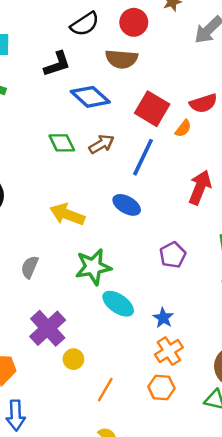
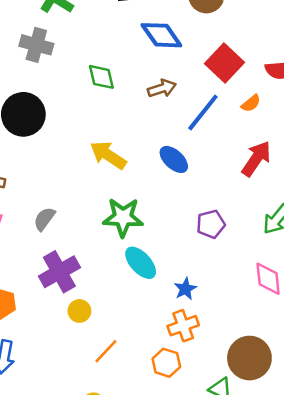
orange semicircle: (183, 128) -> (251, 103), moved
green diamond: (62, 143) -> (101, 77), moved
gray semicircle: (30, 267) -> (44, 219), moved

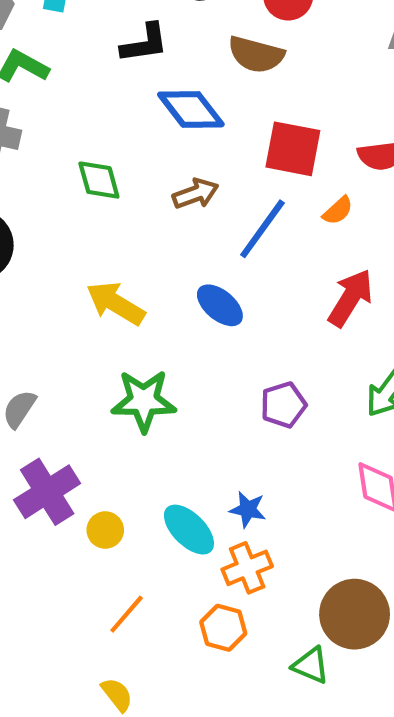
red square: (224, 63) -> (293, 149), turned -30
cyan ellipse: (141, 263) -> (189, 530), moved
blue star: (185, 289) -> (248, 509), turned -30
yellow circle: (79, 311) -> (105, 530), moved

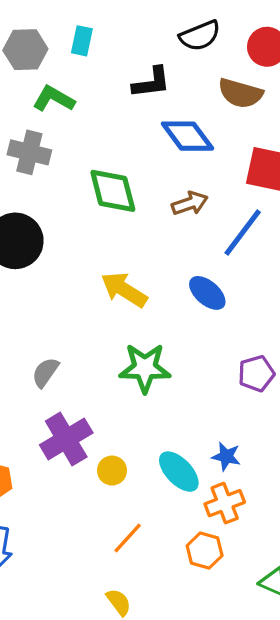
green diamond: (99, 180) -> (113, 191), size x1.4

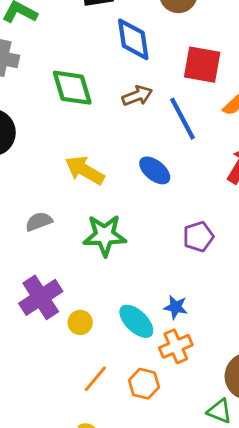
blue diamond: (187, 136) -> (133, 39), turned 30
blue line: (243, 233) -> (183, 119), turned -63
gray semicircle: (45, 372) -> (39, 222), moved, turned 36
orange hexagon: (205, 551) -> (144, 384), moved

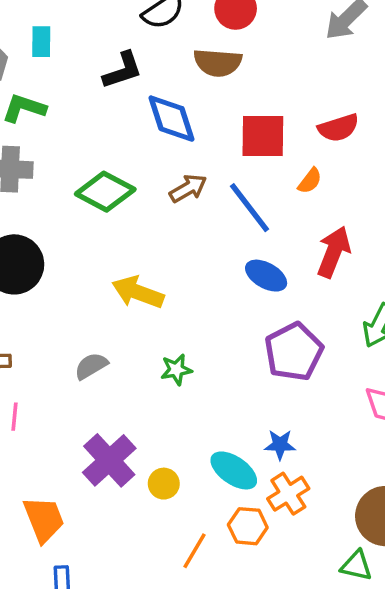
green diamond: (72, 88) -> (105, 192), turned -36
blue ellipse: (155, 170) -> (266, 276), moved
green star: (105, 235) -> (176, 370), size x0.6
purple pentagon: (198, 237) -> (294, 352), size x1.5
orange hexagon: (144, 384) -> (248, 526), moved

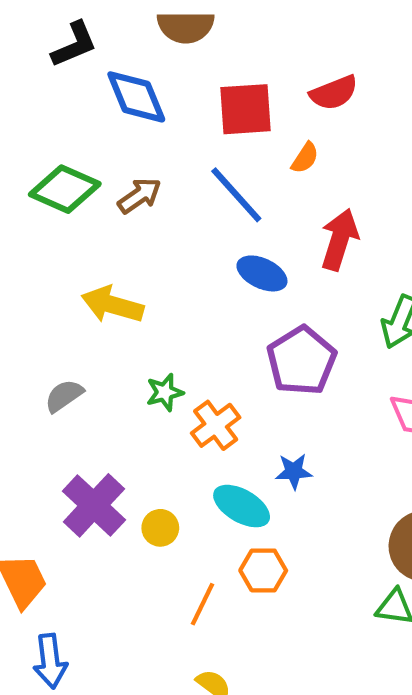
brown arrow: (188, 188) -> (139, 196), moved
orange cross: (288, 494) -> (216, 425), moved

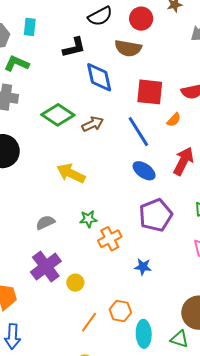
gray semicircle: (64, 396) -> (45, 223), moved
cyan ellipse: (242, 506) -> (144, 334), moved, turned 48

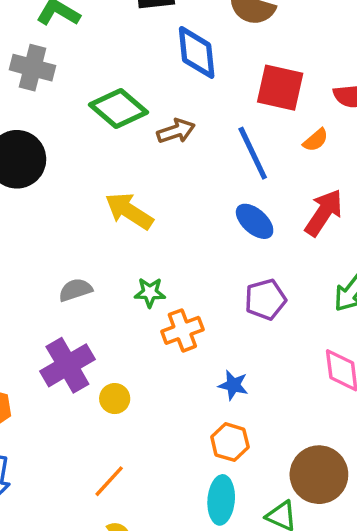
purple pentagon: (156, 215) -> (265, 300), size x0.7
orange hexagon: (120, 311) -> (230, 442), moved
orange line: (89, 322) -> (109, 481), moved

